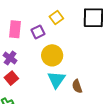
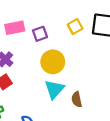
yellow square: (56, 18) -> (75, 27), moved
pink rectangle: (15, 29) -> (15, 28), turned 66

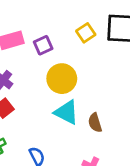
cyan triangle: (54, 89) -> (66, 112), turned -40

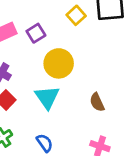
cyan triangle: (66, 112) -> (47, 97), moved, turned 36

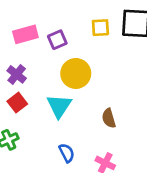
yellow square: (76, 15) -> (100, 28), turned 30
blue semicircle: (45, 143) -> (67, 153), moved

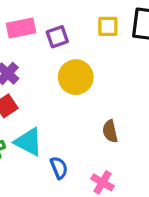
cyan triangle: (59, 106) -> (28, 142), moved, turned -40

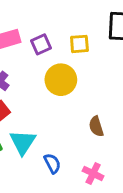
yellow square: (108, 26) -> (79, 44), moved
cyan triangle: (28, 142) -> (23, 142), turned 40

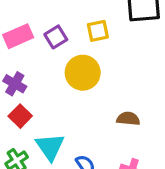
brown semicircle: (96, 126) -> (128, 119), turned 120

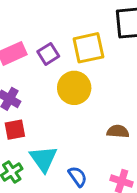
yellow square: (98, 31) -> (88, 48), size x1.5
red square: (20, 116) -> (15, 130), turned 35

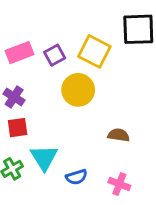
yellow square: (88, 48) -> (94, 51), turned 36
blue semicircle: (78, 177) -> (76, 177), turned 105

